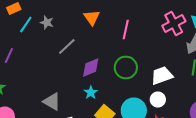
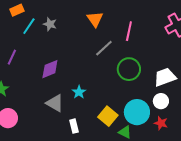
gray line: (67, 47) -> (104, 48), moved
purple diamond: (91, 68) -> (50, 69), moved
cyan star: (91, 93) -> (79, 92), moved

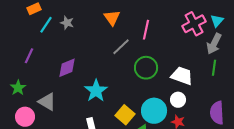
white trapezoid: (165, 77) -> (182, 76), turned 40
cyan star: (79, 92) -> (96, 91), size x1.6
gray triangle: (55, 103) -> (47, 102), moved

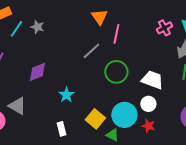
orange triangle: (112, 18) -> (99, 17), moved
pink cross: (194, 24) -> (164, 28), size x0.7
cyan star: (96, 91) -> (66, 95), size x0.7

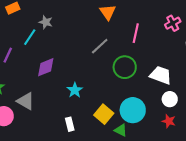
cyan line: (16, 29) -> (30, 37), moved
pink line: (116, 34) -> (136, 33), moved
white circle: (148, 104) -> (170, 99), moved
red star: (148, 126) -> (169, 121), moved

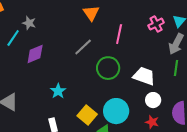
purple diamond: (46, 67) -> (35, 54), moved

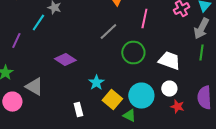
purple diamond: (35, 54) -> (65, 60), moved, turned 55
cyan star: (58, 91) -> (96, 83), moved
white circle: (153, 100) -> (169, 89), moved

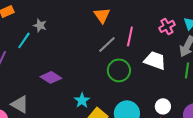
gray line: (108, 32) -> (107, 44), moved
white trapezoid: (169, 61) -> (155, 60), moved
white circle: (169, 89) -> (163, 106), moved

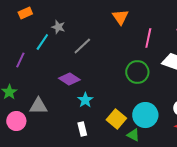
gray line: (107, 44) -> (82, 46), moved
cyan star: (82, 100) -> (85, 100), moved
gray triangle: (20, 104) -> (38, 106), turned -30

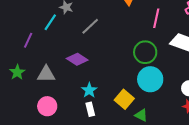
cyan star: (85, 100) -> (89, 90), moved
gray triangle: (38, 106) -> (46, 74), moved
cyan circle: (145, 115) -> (150, 79), moved
pink circle: (16, 121) -> (47, 106), moved

